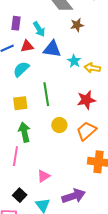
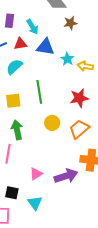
black square: (20, 195) -> (12, 193), turned -32
purple arrow: (74, 196) -> (66, 176), moved

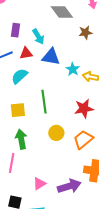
brown star: (70, 23) -> (85, 33), moved

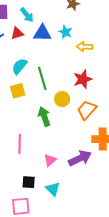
cyan star: (73, 69) -> (65, 32), moved
cyan semicircle: (20, 76) -> (19, 66), moved
yellow circle: (56, 133) -> (62, 99), moved
green arrow: (21, 139) -> (44, 116), moved

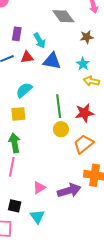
cyan star: (65, 32) -> (83, 64), moved
green line: (42, 78) -> (59, 106), moved
green arrow: (44, 116) -> (15, 143), moved

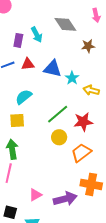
cyan arrow: (40, 41) -> (37, 35), moved
cyan star: (83, 64) -> (72, 78), moved
green line: (59, 106) -> (58, 114), turned 55

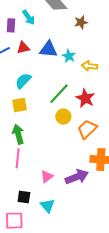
red star: (83, 122) -> (85, 98), turned -30

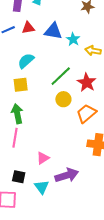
purple arrow: (77, 177) -> (67, 175), moved

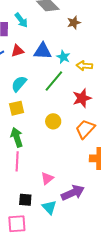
green line: (61, 76) -> (54, 81), moved
red star: (87, 82) -> (82, 98), turned 30
yellow circle: (63, 99) -> (53, 121), moved

